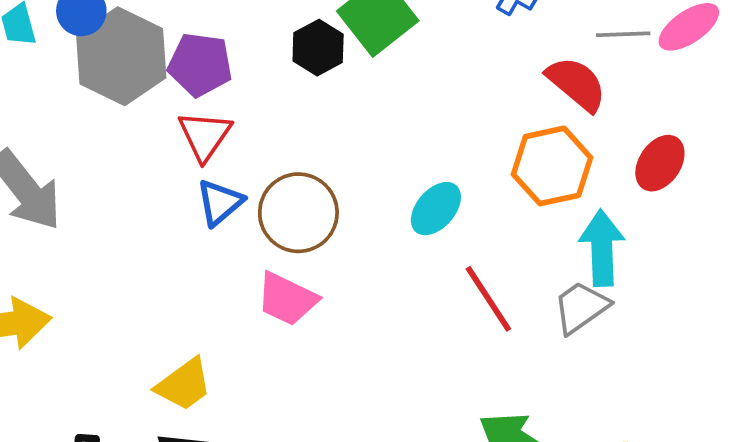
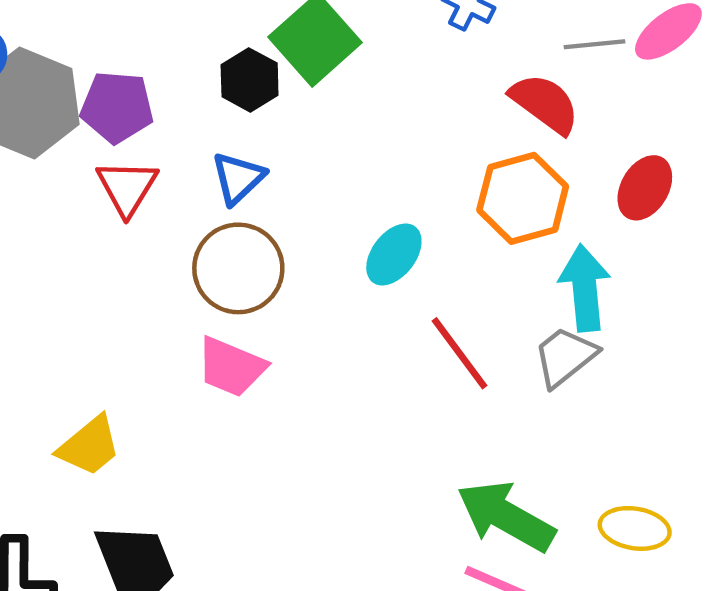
blue triangle: (220, 203) -> (238, 178), moved
yellow trapezoid: (184, 385) -> (89, 446), moved

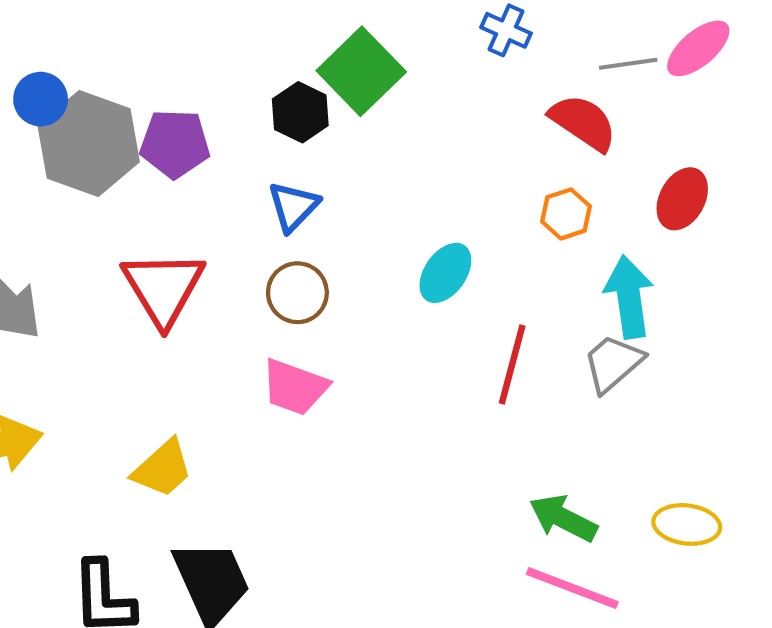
red triangle: (127, 187) -> (163, 288), moved, size x1.4
orange hexagon: (523, 198) -> (566, 214), size x0.6
brown circle: (238, 268) -> (297, 293), size x0.7
red line: (460, 353) -> (512, 364), turned 54
green arrow: (506, 516) -> (563, 518), size x0.7

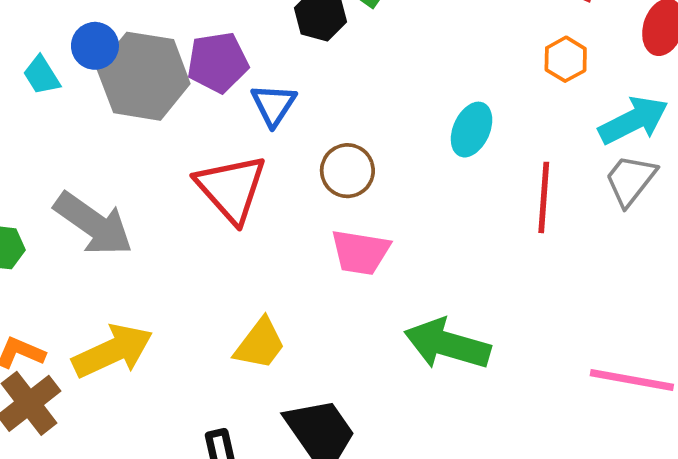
blue triangle: (293, 206) -> (274, 105), moved
cyan arrow: (629, 297) -> (633, 120), turned 82
green arrow: (563, 518) -> (447, 344), moved, size x1.4

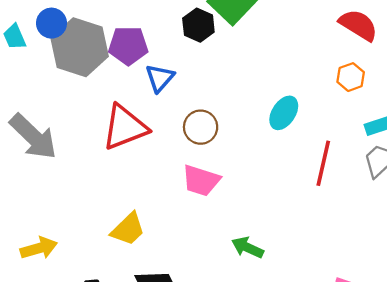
red triangle: (231, 188) -> (125, 127), turned 42
green arrow: (447, 344) -> (247, 247), size x0.6
yellow arrow: (113, 351) -> (39, 248), moved, size x0.7

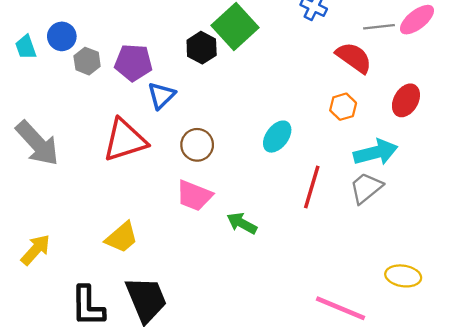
gray hexagon: (80, 47) -> (87, 61), size x0.5
green arrow: (247, 247) -> (242, 223), moved
yellow arrow: (39, 248) -> (36, 250), turned -36

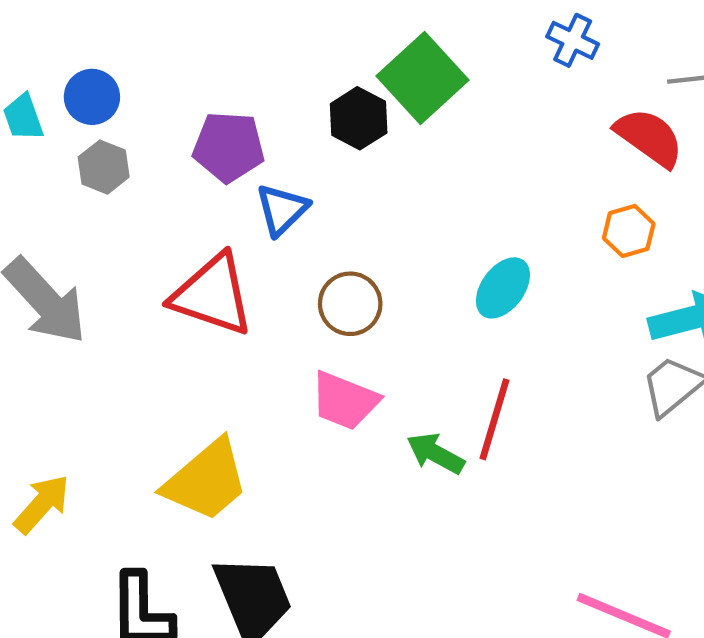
gray hexagon: (87, 61) -> (104, 167), moved
red triangle: (125, 140) -> (212, 295), turned 36
red line: (312, 187) -> (495, 419), moved
yellow trapezoid: (122, 237) -> (206, 480), size x1.4

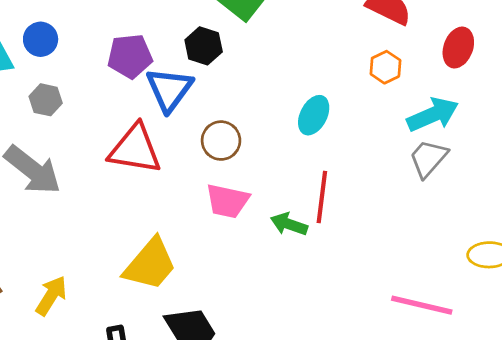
black hexagon: (359, 118) -> (204, 46), moved
gray hexagon: (104, 167) -> (46, 100), moved
blue triangle: (282, 210) -> (169, 89), size x1.4

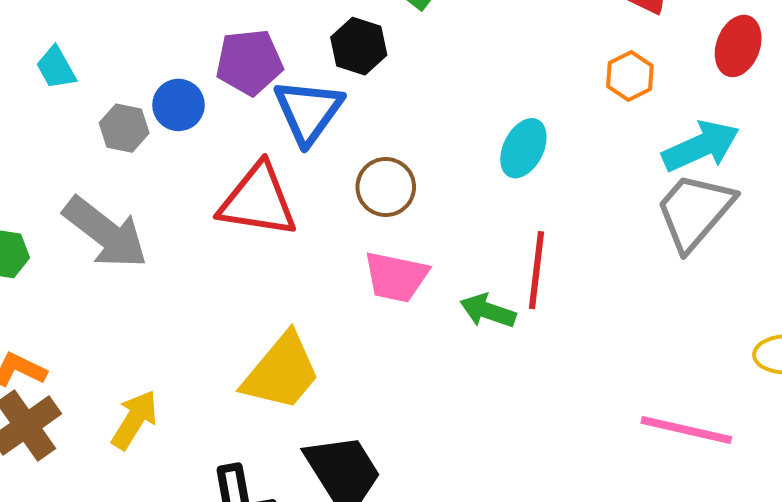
blue circle: (41, 39) -> (179, 105), moved
gray trapezoid: (428, 158) -> (695, 211), size x1.4

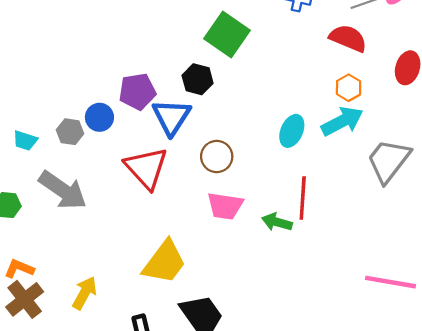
cyan trapezoid: (56, 68) -> (25, 141), moved, turned -40
cyan arrow: (701, 146) -> (342, 121), moved
red triangle: (258, 201) -> (146, 168), turned 42

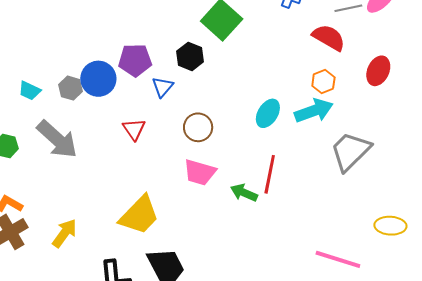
blue circle: (99, 117) -> (98, 79), size x1.4
blue triangle: (171, 117) -> (162, 87), size x0.6
red triangle: (146, 168) -> (134, 129), size x0.6

